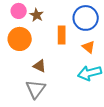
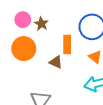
brown triangle: (40, 66) -> (56, 62), moved

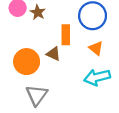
orange circle: (24, 49) -> (27, 62), moved

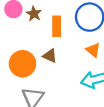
orange rectangle: (66, 35) -> (57, 26), moved

